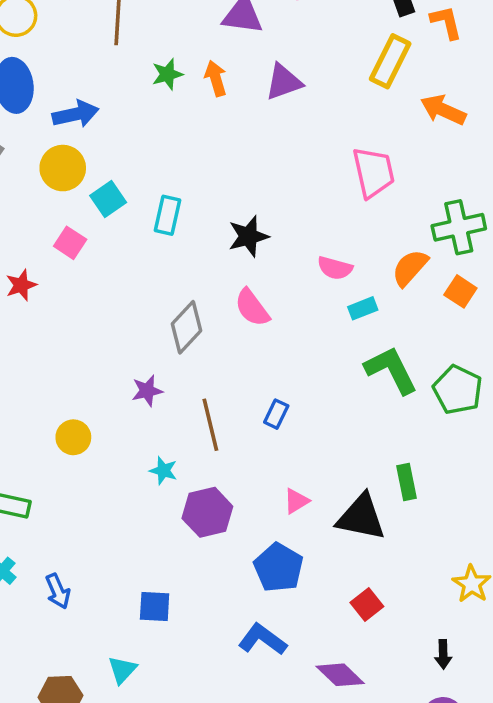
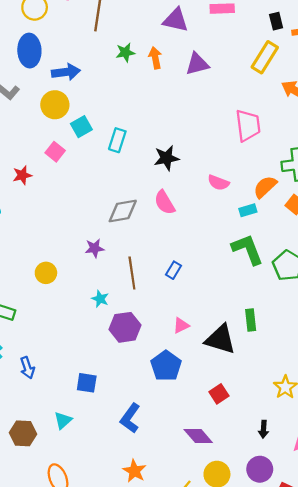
cyan rectangle: (363, 308) -> (248, 210), moved
gray diamond: (186, 327) -> (123, 211), turned 32
blue L-shape: (262, 639) -> (130, 418), moved, turned -96

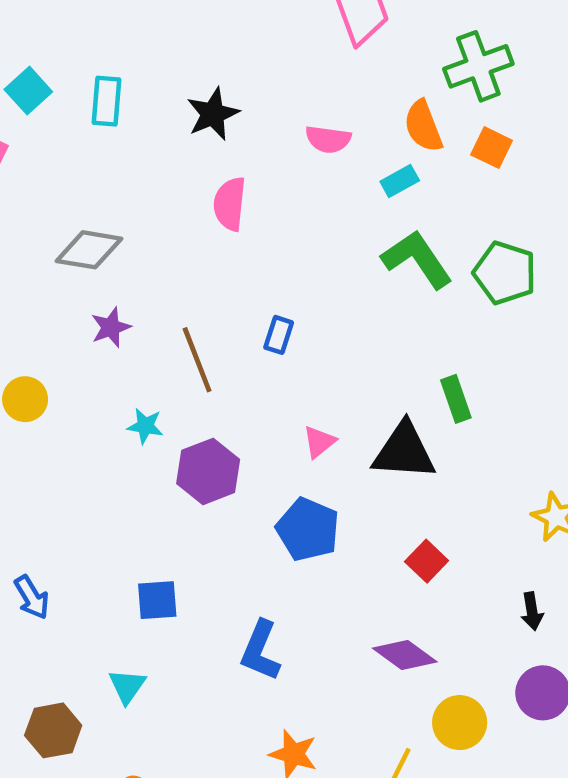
orange semicircle: (265, 187) -> (423, 126), turned -55
pink semicircle: (165, 203) -> (230, 204), turned 50
gray diamond: (123, 211) -> (89, 250), moved, turned 32

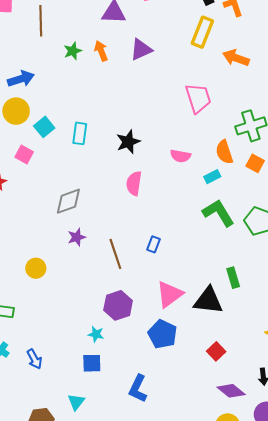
gray diamond: (89, 250) -> (68, 201), turned -32
cyan star: (145, 426) -> (96, 334), moved
pink triangle: (319, 442) -> (170, 294), size x1.8
purple diamond: (405, 655) -> (231, 391), moved

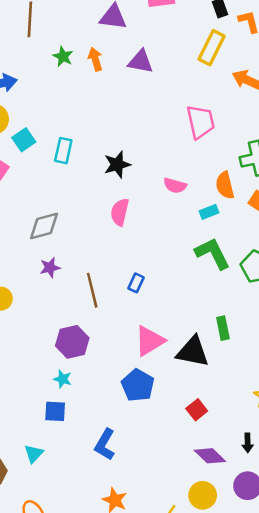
purple triangle: (141, 50) -> (141, 61), turned 30
green star: (73, 51) -> (63, 57), turned -30
purple hexagon: (118, 305) -> (72, 342), moved

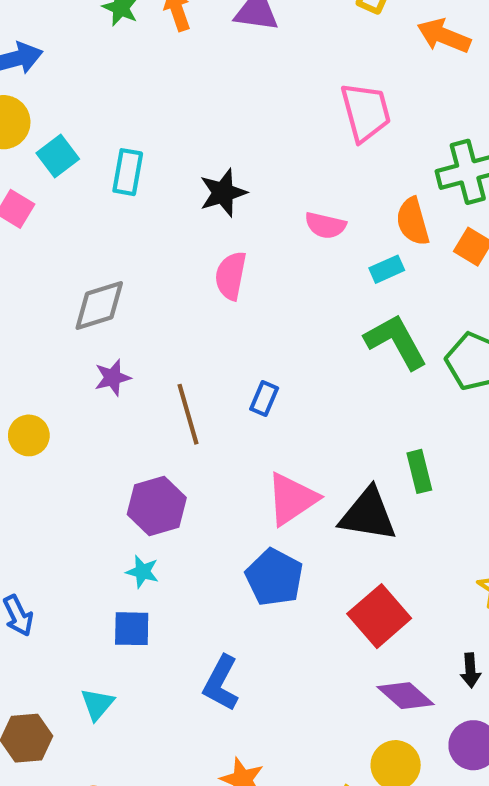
red square: (197, 410) -> (379, 616), size x1.6

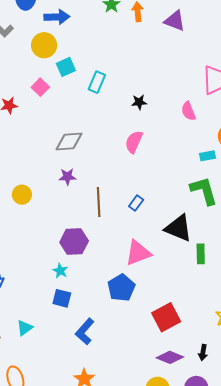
black star: (223, 193) -> (139, 102), size x0.7
pink semicircle: (325, 225) -> (188, 111), moved, turned 42
black triangle: (368, 515) -> (179, 228), moved
blue square: (132, 629) -> (62, 298), moved
purple diamond: (405, 696) -> (170, 357), turned -32

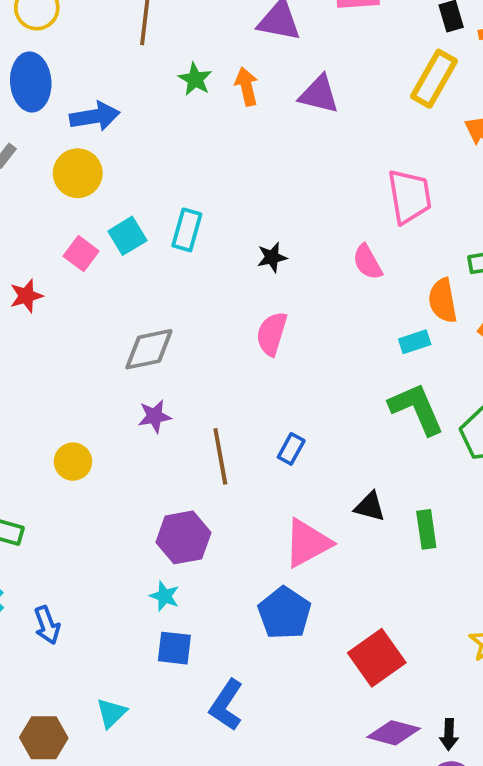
cyan square: (66, 67) -> (127, 236), moved
black triangle: (179, 228) -> (370, 507), moved, size x0.6
black arrow: (203, 353) -> (449, 735), moved

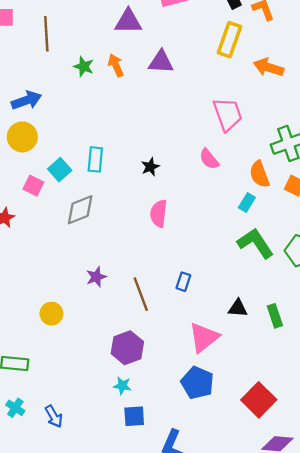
cyan rectangle: (415, 342) -> (247, 203), turned -30
gray diamond: (149, 349) -> (80, 210), moved

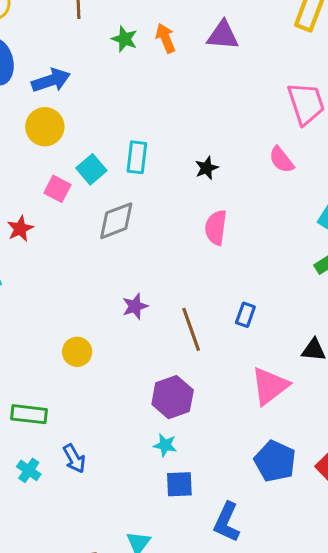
blue pentagon: (197, 383) -> (275, 461), moved
blue arrow: (54, 416) -> (74, 458), moved

